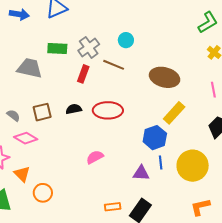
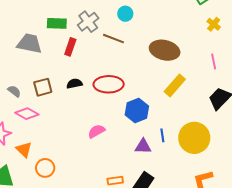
red rectangle: (83, 74) -> (70, 47), moved
blue hexagon: (155, 138) -> (137, 111), moved

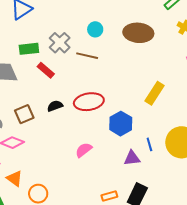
red rectangle: (70, 47) -> (46, 70), turned -60
brown ellipse: (165, 50) -> (138, 33), moved

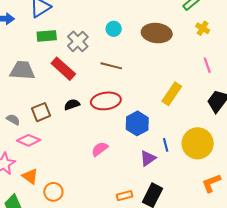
green rectangle: (29, 49) -> (47, 36), moved
brown line: (87, 56) -> (111, 66), moved
red rectangle: (46, 70) -> (63, 69), size x1.4
purple triangle: (132, 158) -> (148, 158), turned -30

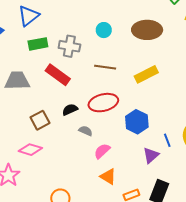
gray cross: (78, 41) -> (69, 46), turned -30
yellow rectangle: (172, 94) -> (146, 74), moved, turned 35
gray semicircle: (13, 120) -> (86, 131), moved
orange triangle: (30, 176) -> (108, 177), moved

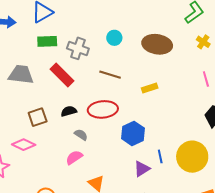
yellow rectangle: (146, 74) -> (150, 88), size x0.7
pink semicircle: (102, 151) -> (74, 157), moved

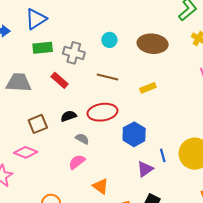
red rectangle: (62, 75) -> (60, 80), size x0.7

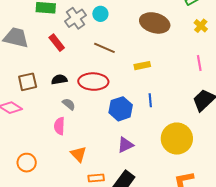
cyan circle: (109, 40) -> (100, 14), moved
gray cross: (74, 53) -> (76, 18), turned 30
blue line: (163, 155) -> (150, 100), moved
pink semicircle: (77, 162) -> (59, 126), turned -60

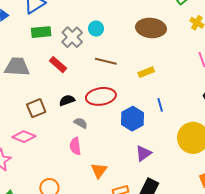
orange triangle: (78, 154) -> (99, 170), turned 30

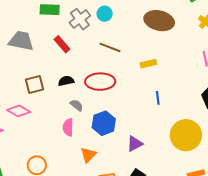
blue hexagon: (133, 119) -> (104, 123), moved

